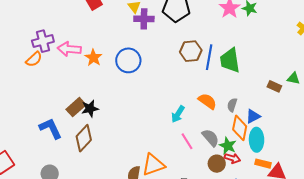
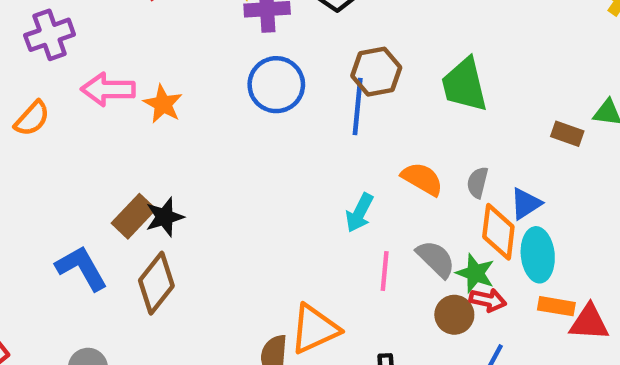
purple cross: (43, 41) -> (50, 35), moved
blue line: (209, 57) -> (358, 107), moved
blue circle: (128, 60) -> (276, 85), moved
pink line: (187, 141) -> (385, 271), turned 42

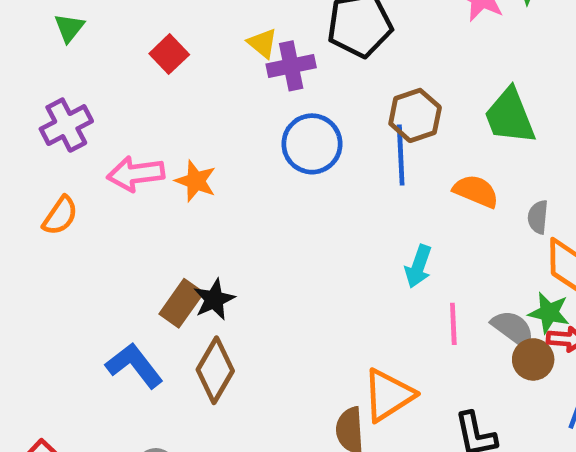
orange semicircle: (422, 179) -> (476, 191), moved
gray semicircle: (436, 259) -> (513, 329), moved

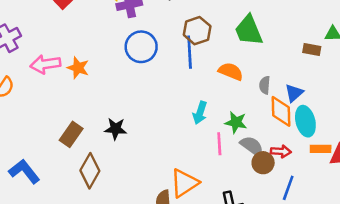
black star: (214, 299) -> (116, 129), moved, turned 30
green star: (549, 313) -> (236, 122), moved
blue L-shape: (134, 365) -> (24, 171), moved

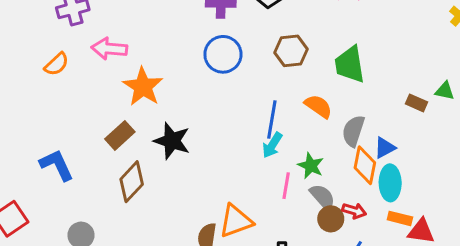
blue line: (190, 52) -> (272, 120), moved
orange star: (78, 68) -> (143, 87), moved, size x1.5
gray semicircle: (265, 85) -> (353, 131), size x1.5
black star: (116, 129) -> (172, 141), size x1.4

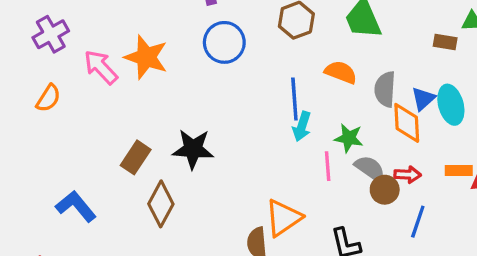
pink arrow: (109, 49) -> (101, 67), turned 56
orange star: (143, 87) -> (146, 57), moved
cyan ellipse: (390, 183) -> (451, 105), moved

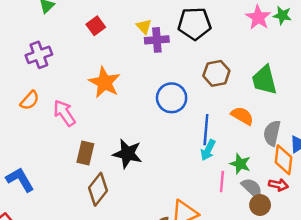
blue circle: (224, 42) -> (172, 98), moved
pink arrow: (101, 67) -> (64, 113), moved
brown rectangle: (136, 157) -> (85, 153), turned -30
red arrow: (408, 175) -> (278, 185), moved
blue L-shape: (76, 206) -> (20, 180), moved

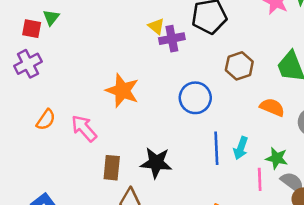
red square: (96, 26) -> (32, 29), moved, turned -36
purple cross: (39, 55) -> (28, 64), moved
blue line: (206, 130) -> (216, 148), moved

